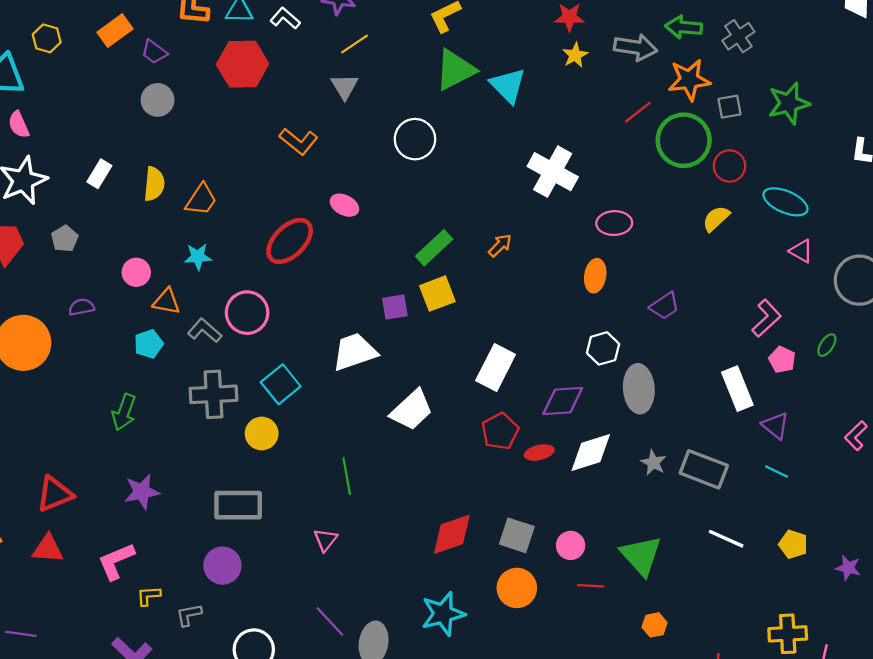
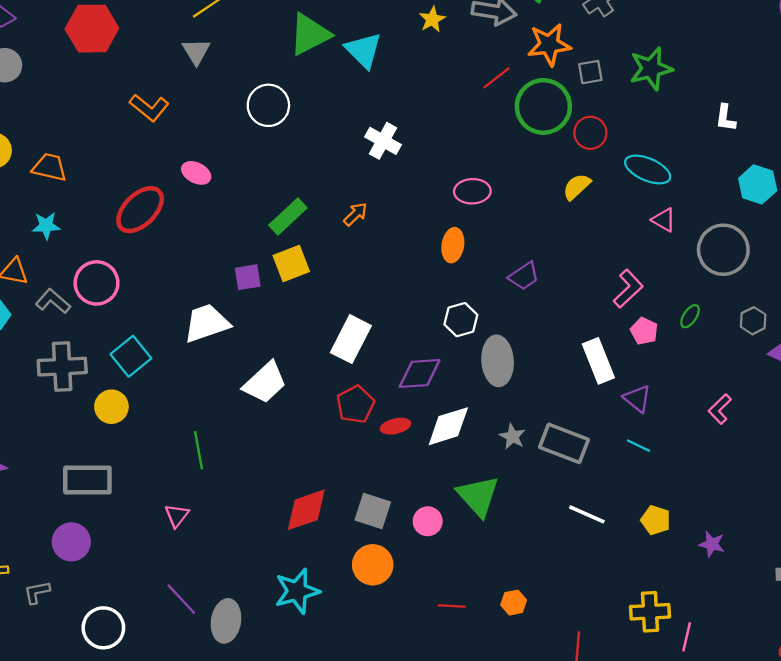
white cross: (553, 172) -> (383, 141), moved, size x0.7
orange trapezoid: (201, 200) -> (50, 167), turned -111
green triangle: (641, 555) -> (478, 496), moved
red line: (591, 586) -> (452, 606), moved

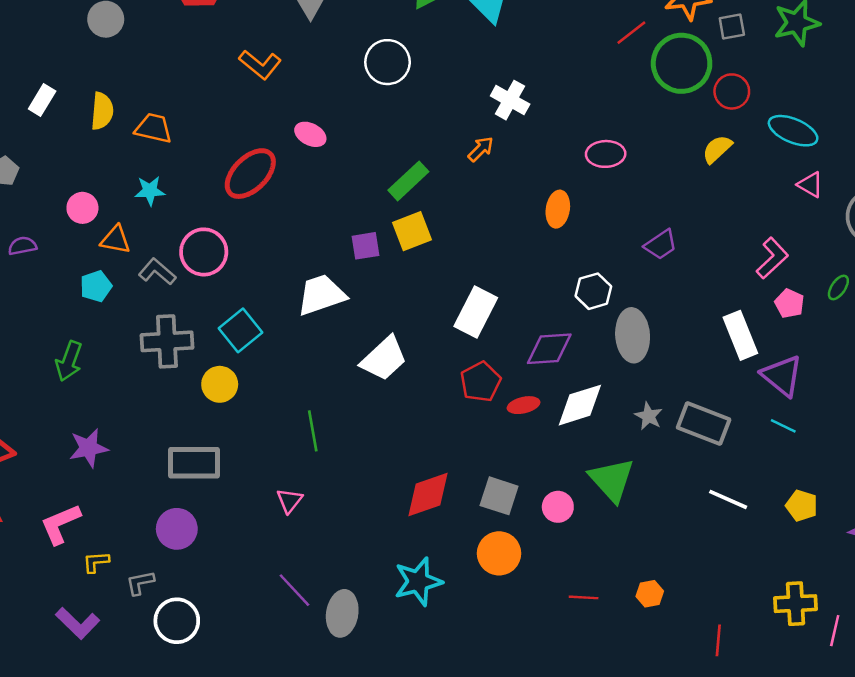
orange arrow: (355, 214) -> (481, 149), moved
orange ellipse: (453, 245) -> (558, 209), moved
purple triangle: (637, 399) -> (782, 376), size x1.4
white circle: (103, 628) -> (177, 621), moved

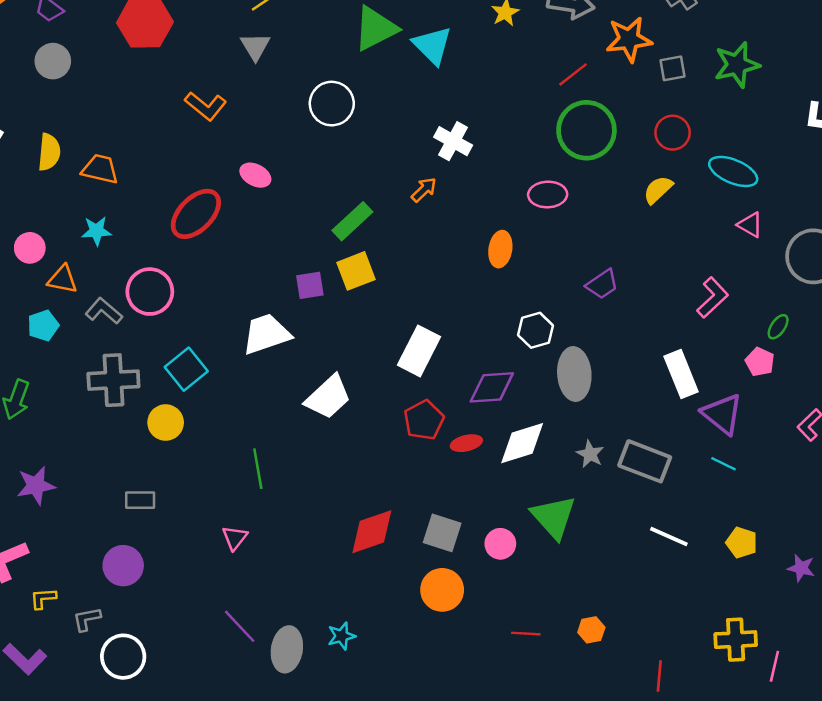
green circle: (682, 63) -> (586, 130), moved
pink pentagon: (789, 303) -> (760, 362), moved
gray rectangle: (194, 463) -> (140, 500), size x0.6
cyan star: (418, 582) -> (341, 636), moved, size x0.6

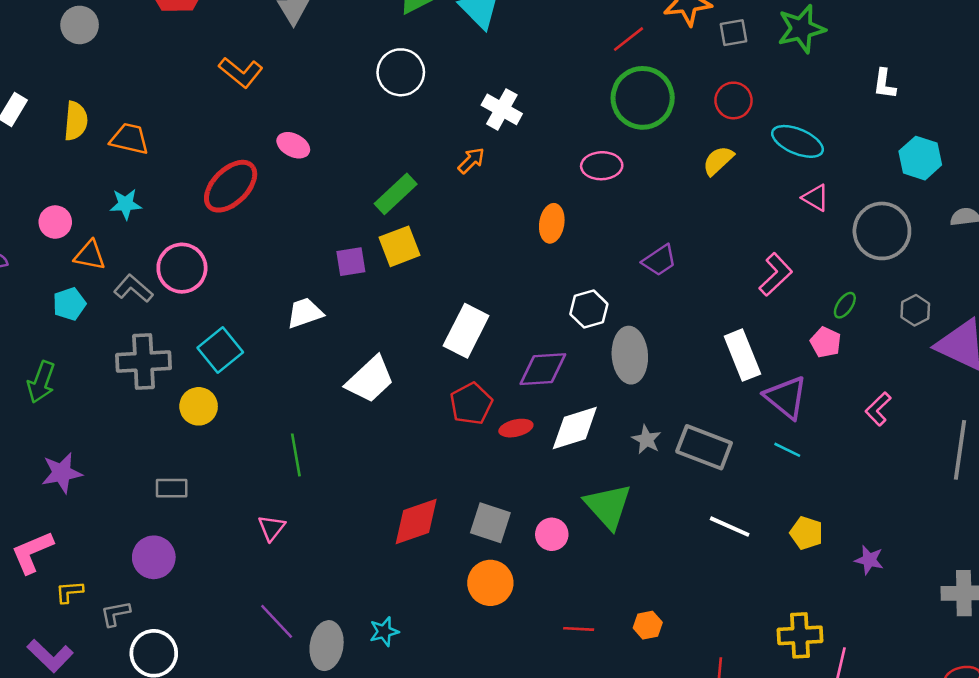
white circle: (332, 104) -> (401, 72), moved
white trapezoid: (266, 334) -> (305, 313), size x0.7

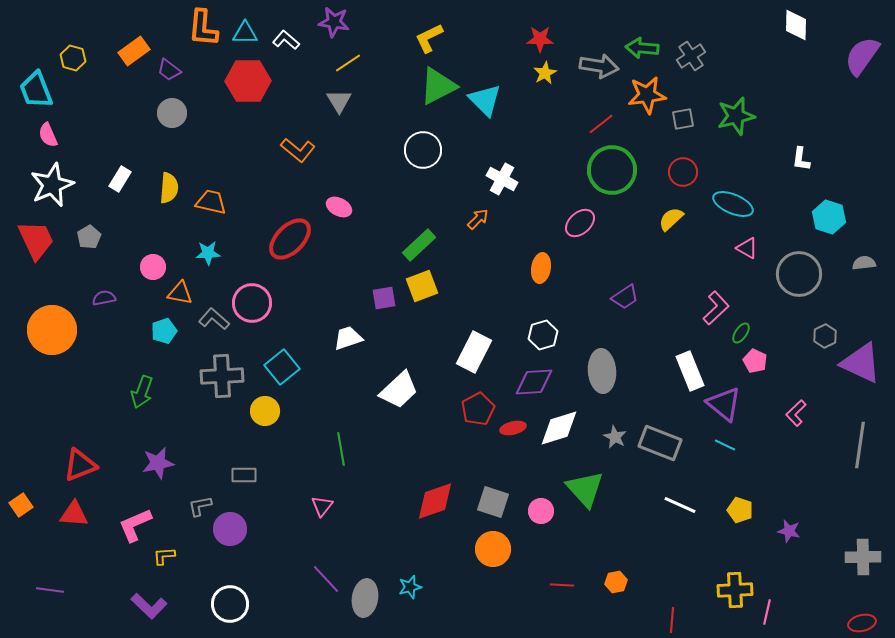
pink ellipse: (602, 166) -> (580, 223), turned -40
green ellipse: (845, 305) -> (741, 333), moved
white hexagon: (589, 309) -> (543, 335), moved
gray L-shape: (115, 614) -> (200, 506), moved

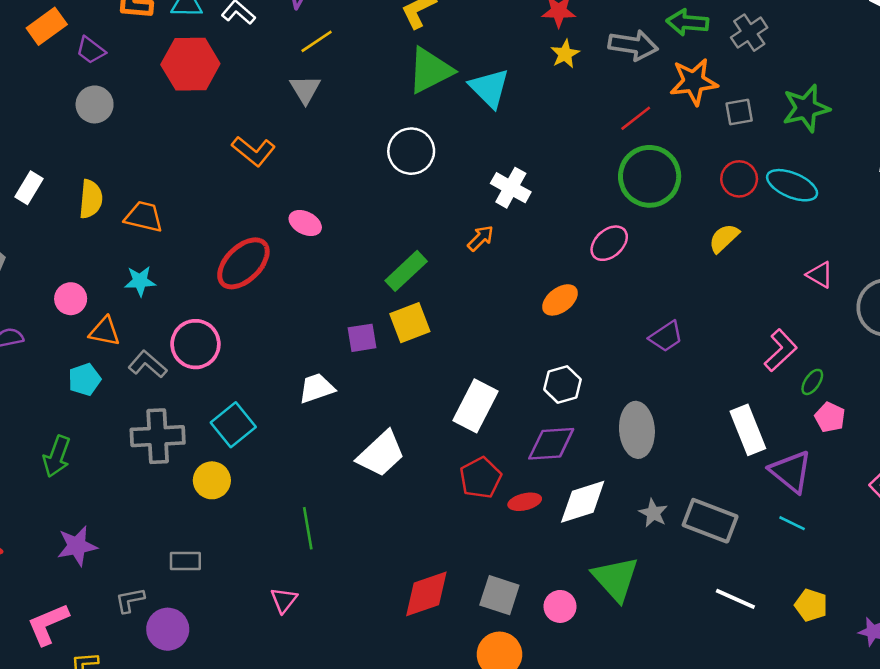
cyan ellipse: (733, 204) -> (792, 185), moved
orange ellipse: (541, 268) -> (560, 300), turned 44

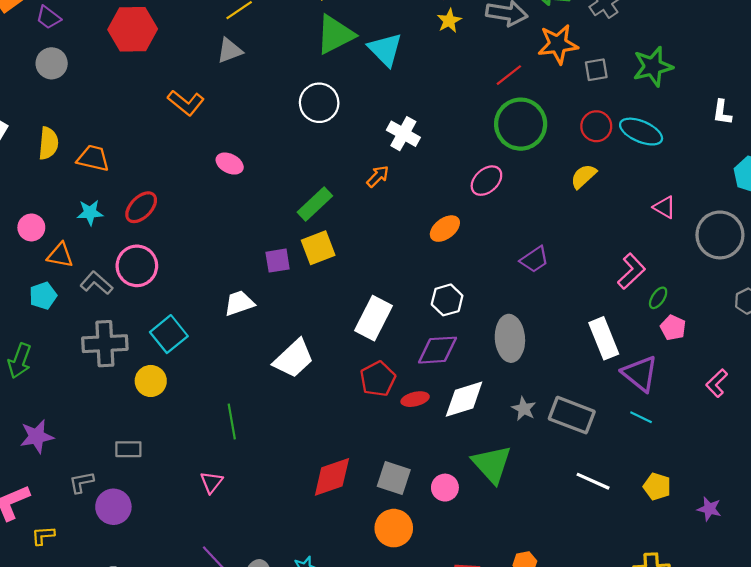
gray triangle: (305, 89) -> (230, 51), turned 40
red ellipse: (243, 263) -> (141, 207), moved, size x0.7

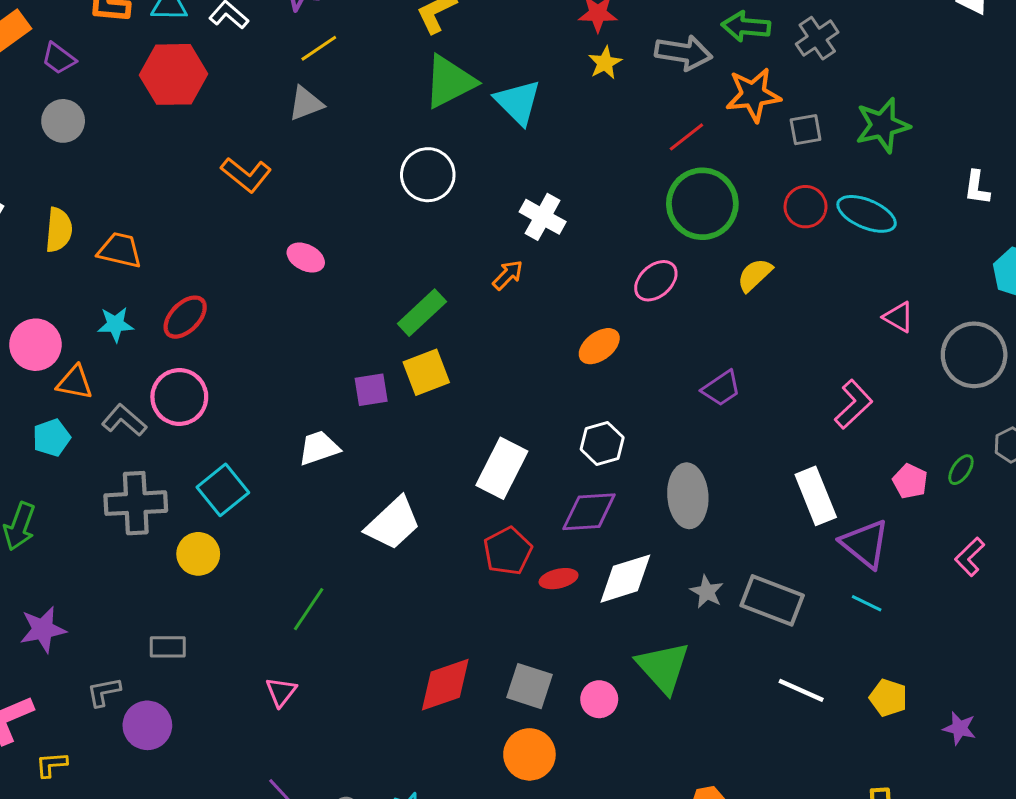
yellow semicircle: (583, 176) -> (755, 275), moved
pink circle: (31, 227) -> (35, 345), size x1.4
green ellipse: (658, 298) -> (961, 470), moved
green line: (232, 421) -> (309, 609), turned 44

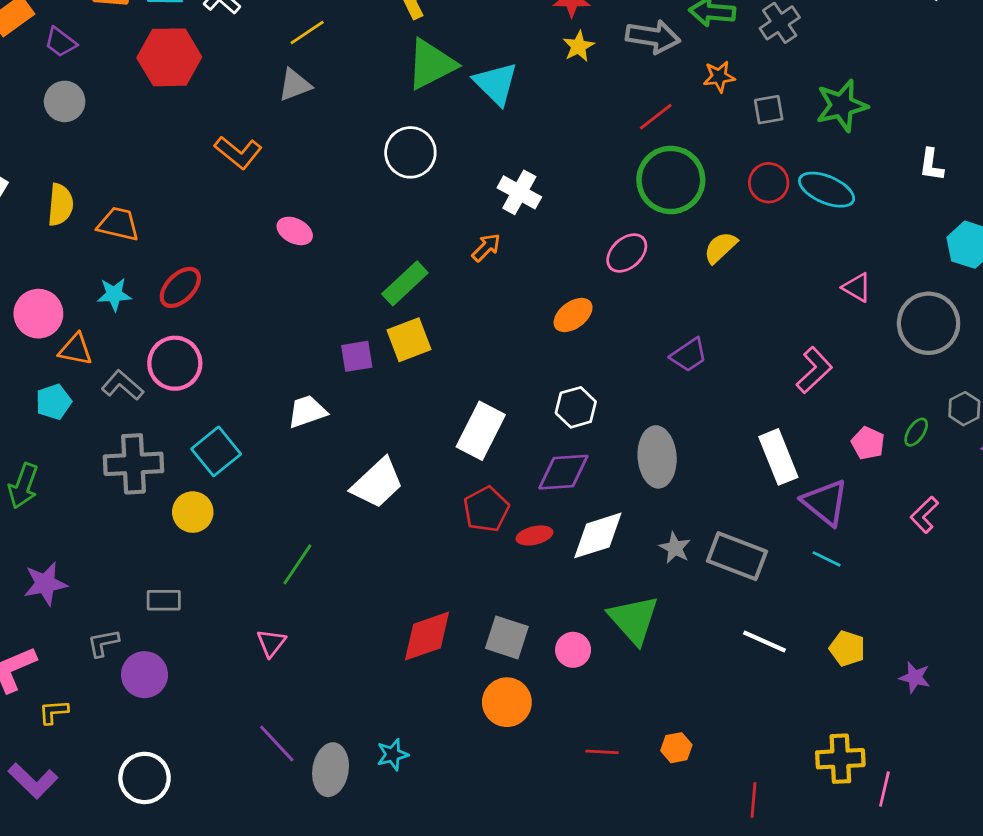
orange star: (753, 95) -> (719, 77), size x0.6

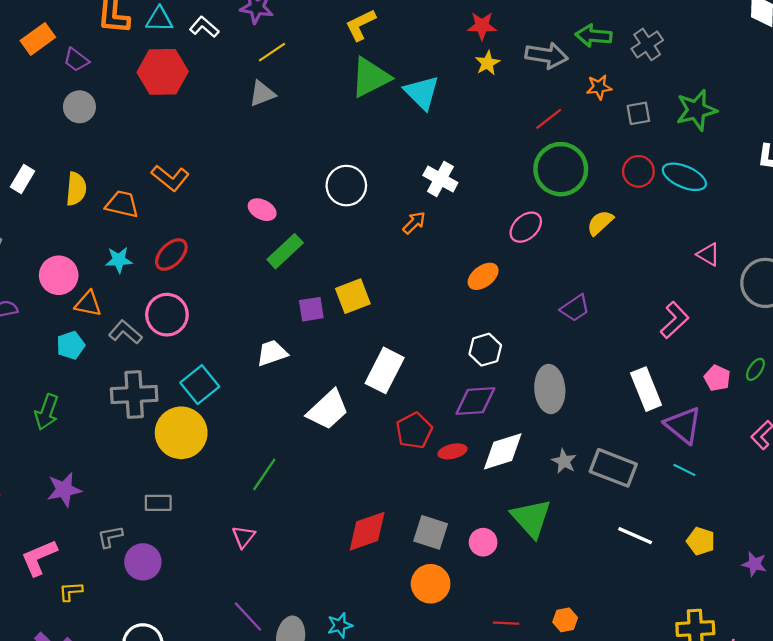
orange L-shape: (238, 152) -> (170, 178), moved
white circle: (410, 152) -> (346, 186), moved
green rectangle: (405, 283) -> (285, 251), moved
white rectangle: (481, 431) -> (385, 370), moved
yellow circle: (193, 512) -> (181, 433), size x1.6

